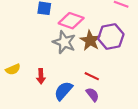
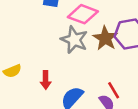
red line: (92, 76) -> (114, 90), moved, turned 32

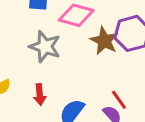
gray star: (74, 40) -> (45, 47), moved

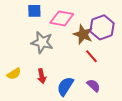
red line: (119, 100) -> (91, 56), moved

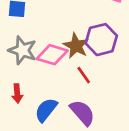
pink diamond: (62, 18) -> (52, 55), moved
purple semicircle: (94, 85) -> (82, 113), size x1.5

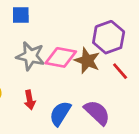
brown star: (76, 46) -> (87, 61), moved
red line: (84, 75) -> (120, 71), moved

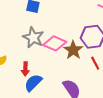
blue semicircle: (60, 113) -> (33, 83), moved

